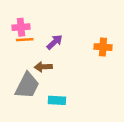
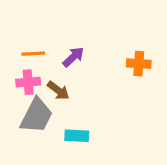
pink cross: (21, 27) -> (28, 82), moved
brown arrow: (43, 67) -> (58, 90), turned -140

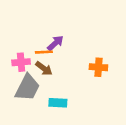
orange line: (33, 54) -> (44, 52), moved
orange cross: (139, 64) -> (98, 67), moved

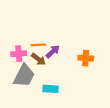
purple arrow: (55, 43) -> (53, 52), moved

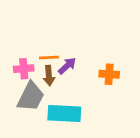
brown arrow: (38, 59) -> (49, 76), turned 48
cyan rectangle: (51, 89) -> (64, 114), size x1.6

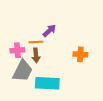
purple arrow: (67, 66) -> (49, 31), moved

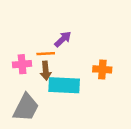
gray trapezoid: (23, 71) -> (26, 108), moved
cyan rectangle: (47, 83) -> (64, 85), moved

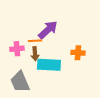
purple arrow: (63, 39) -> (48, 30), size x1.5
gray trapezoid: (26, 108) -> (20, 82), turned 130

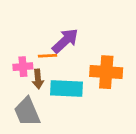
orange cross: (78, 53) -> (106, 72), size x1.6
brown arrow: (35, 54) -> (38, 79), moved

